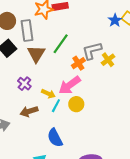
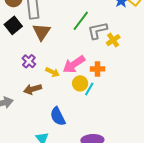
green line: (61, 44) -> (81, 21), moved
orange cross: (78, 63) -> (98, 69), moved, turned 32
cyan line: (56, 106) -> (89, 89), moved

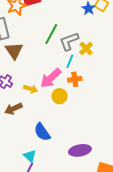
cyan line: (89, 89) -> (70, 61), moved

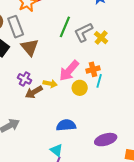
cyan line: (70, 61) -> (99, 81), moved
brown arrow: (13, 109) -> (34, 92), moved
blue semicircle: (42, 132) -> (66, 125), turned 126

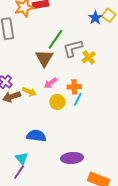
brown triangle: (30, 47) -> (44, 58), moved
pink arrow: (69, 71) -> (50, 83), size x0.6

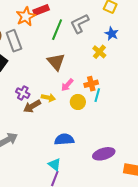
blue star: (95, 18) -> (112, 34), moved
green line: (56, 39) -> (57, 30), moved
gray L-shape: (73, 48) -> (80, 24), moved

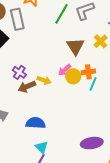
brown triangle: (56, 62) -> (75, 46), moved
yellow circle: (78, 102) -> (73, 76), moved
blue semicircle: (64, 139) -> (35, 123), moved

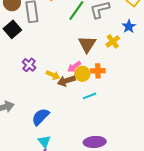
cyan line: (93, 84) -> (90, 96), moved, turned 40
brown arrow: (27, 87) -> (66, 81), moved
blue semicircle: (35, 123) -> (40, 117), turned -54

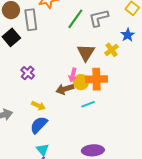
pink arrow: (74, 67) -> (73, 75), turned -40
orange cross: (98, 71) -> (96, 79), size x1.5
yellow arrow: (53, 75) -> (38, 106), moved

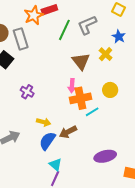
orange cross: (96, 79) -> (80, 98), moved
yellow circle: (81, 82) -> (110, 90), moved
brown arrow: (65, 89) -> (68, 132), moved

